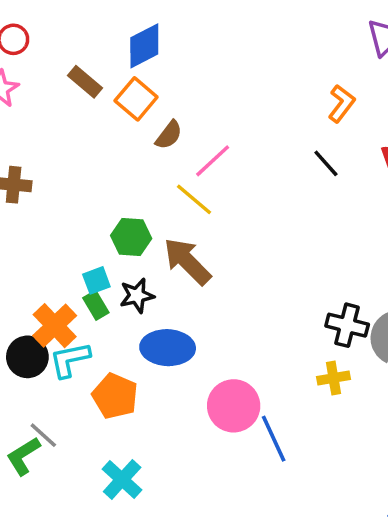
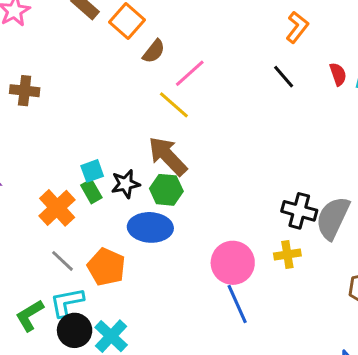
green hexagon: (131, 237) -> (166, 190), moved
black circle: (27, 357) -> (75, 330), moved
cyan L-shape: (70, 360) -> (67, 302), moved
pink circle: (234, 406) -> (233, 263), moved
gray line: (43, 435) -> (62, 261), moved

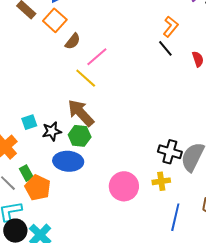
black line: (284, 77) -> (165, 48), moved
green rectangle: (91, 191) -> (26, 173), moved
blue line: (237, 304) -> (175, 217), moved, turned 36

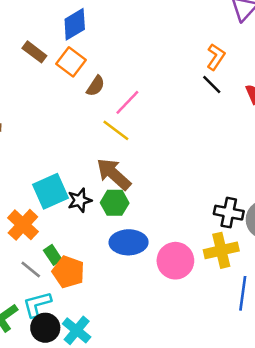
cyan square: (29, 122) -> (51, 191), size x1.8
blue ellipse: (68, 161) -> (129, 242), moved
yellow cross: (161, 181) -> (221, 250), size x1.5

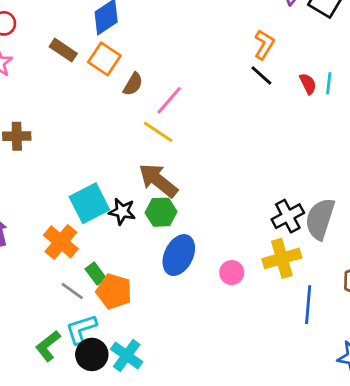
black star: (80, 200) -> (122, 211), turned 30
black cross: (229, 213) -> (288, 216), turned -36
blue ellipse: (129, 242) -> (179, 255), turned -60
pink circle: (175, 261) -> (232, 273), size x0.6

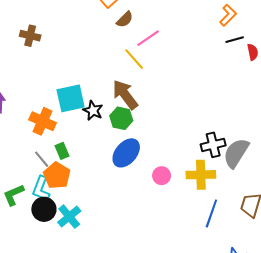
black line: (261, 75) -> (235, 40), moved, turned -72
orange cross: (61, 242) -> (43, 121), turned -30
orange pentagon: (114, 291) -> (57, 175), moved
cyan L-shape: (81, 329) -> (41, 189), turned -65

